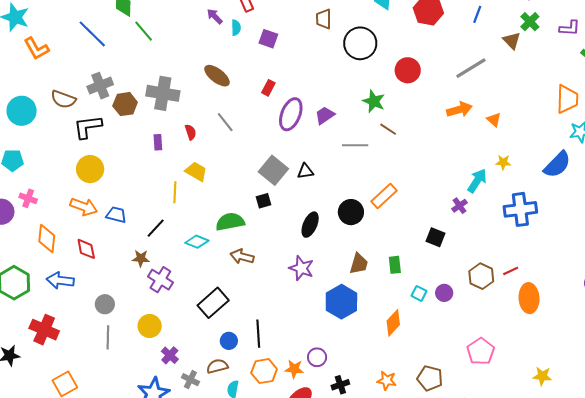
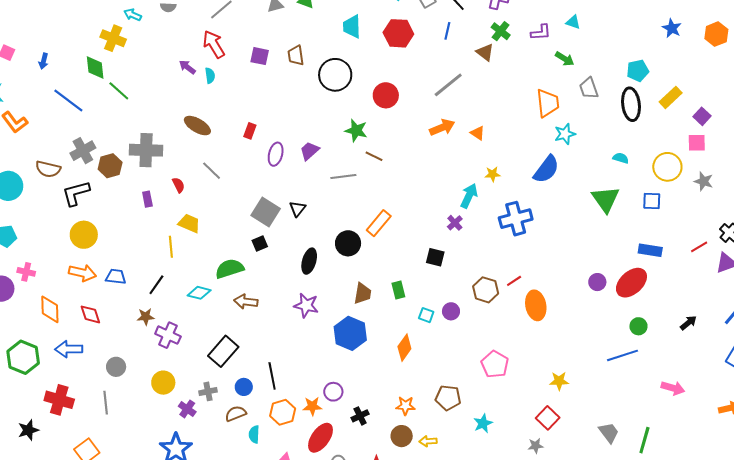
purple square: (268, 39) -> (260, 56), moved
purple ellipse: (291, 114) -> (276, 154), size x0.7
black triangle: (305, 171) -> (297, 209), turned -36
gray line: (108, 337) -> (106, 403), moved
gray cross: (190, 380) -> (208, 391), moved, turned -30

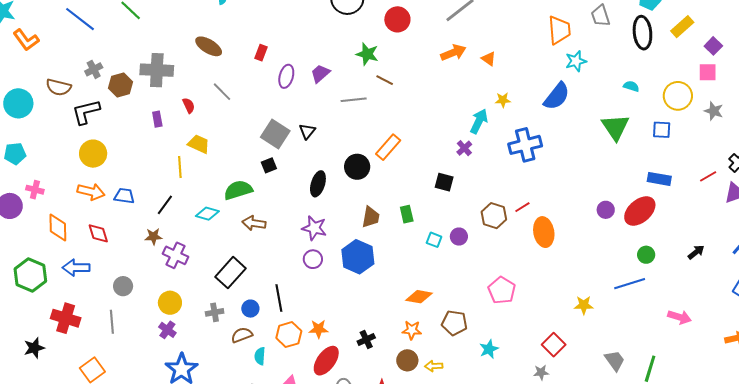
gray cross: (83, 151) -> (94, 69), size x0.7
orange diamond: (404, 348) -> (419, 297), moved, turned 64
yellow star: (559, 381) -> (584, 305), moved
purple circle: (333, 392) -> (313, 259), moved
purple cross: (187, 409) -> (167, 330), moved

